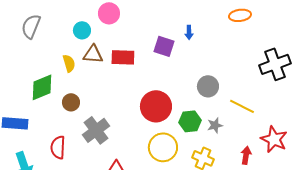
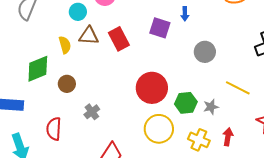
red rectangle: (123, 57) -> (119, 39), turned 60
gray circle: (208, 86) -> (205, 52), moved
gray cross: (96, 130) -> (92, 112), size x0.6
red arrow: (246, 155) -> (228, 137), moved

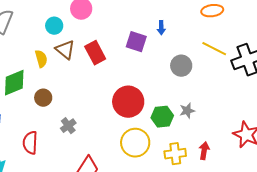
brown triangle: (89, 36) -> (65, 50), turned 35
yellow line: (238, 88) -> (214, 49), moved
gray star: (211, 107) -> (187, 111), moved
yellow cross: (199, 140) -> (175, 154), turned -30

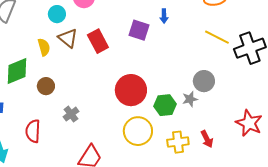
gray circle: (181, 66) -> (204, 81), moved
red arrow: (204, 151) -> (207, 139), turned 144

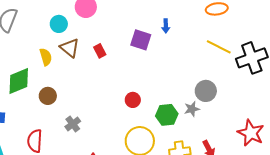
red rectangle: (98, 41) -> (100, 51), size x0.6
red circle: (131, 90) -> (133, 100), size x0.5

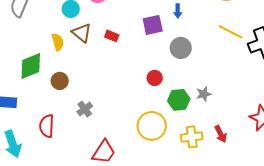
purple square: (141, 40) -> (153, 25), turned -30
red rectangle: (100, 51) -> (112, 36), turned -40
gray circle: (206, 91) -> (181, 48), moved
red circle: (133, 100) -> (155, 78), moved

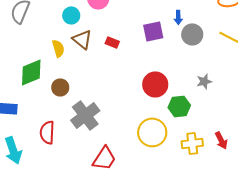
gray circle: (181, 48) -> (192, 34), moved
red circle: (155, 78) -> (155, 84), size x1.6
gray star: (204, 94) -> (204, 81), moved
gray cross: (85, 109) -> (85, 115), size x1.8

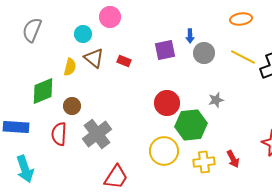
yellow semicircle: (58, 48) -> (70, 67), turned 30
green hexagon: (179, 106) -> (191, 125), size x1.4
red semicircle: (47, 132) -> (59, 134), moved

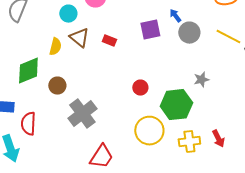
blue arrow: (190, 36) -> (175, 16), turned 144
red circle: (167, 103) -> (140, 88), moved, size x0.6
red semicircle: (59, 134) -> (28, 124), moved

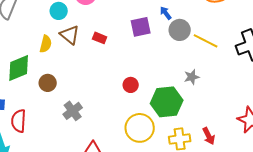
yellow line: (228, 37) -> (206, 41), moved
gray cross: (82, 114) -> (73, 111), size x0.7

